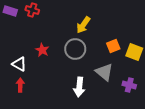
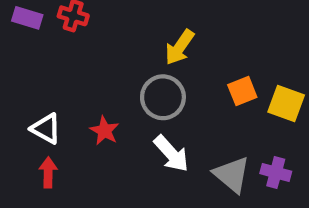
red star: (42, 50) -> (104, 131), moved
gray triangle: (104, 72) -> (232, 175), moved
white arrow: (79, 87) -> (171, 154), moved, turned -48

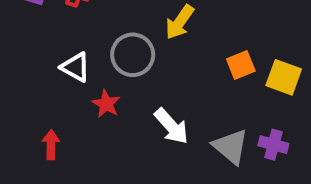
gray circle: (163, 97) -> (133, 55), moved
white triangle: (46, 129) -> (76, 67), moved

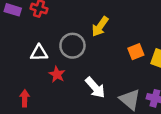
white triangle: (76, 67) -> (39, 53), turned -30

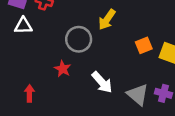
white triangle: (39, 53) -> (23, 26), moved

